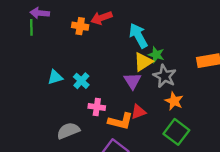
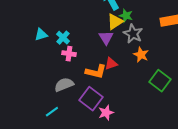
pink cross: (97, 107) -> (69, 54), moved
gray semicircle: (68, 131) -> (64, 85), moved
green square: (176, 132) -> (160, 81), moved

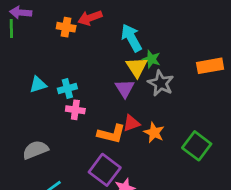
yellow triangle: (115, 22) -> (137, 67), turned -30
cyan cross: (63, 38) -> (67, 88), turned 32
orange star: (141, 55) -> (154, 132), moved
gray semicircle: (64, 85) -> (35, 150), moved

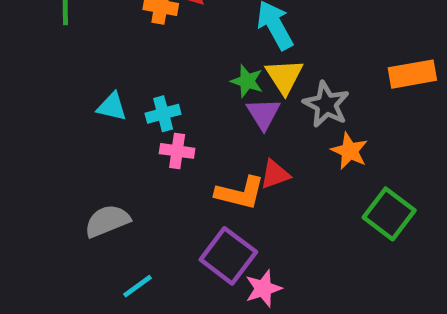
green star: (151, 59) -> (247, 81), moved
cyan triangle: (38, 84) -> (112, 107), turned 30
orange star: (154, 132) -> (350, 151), moved

